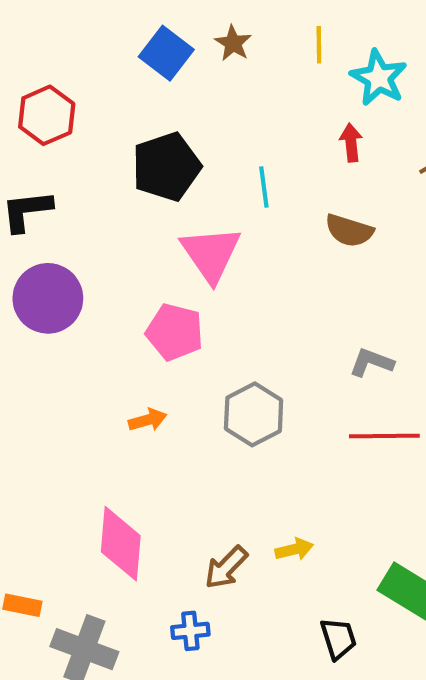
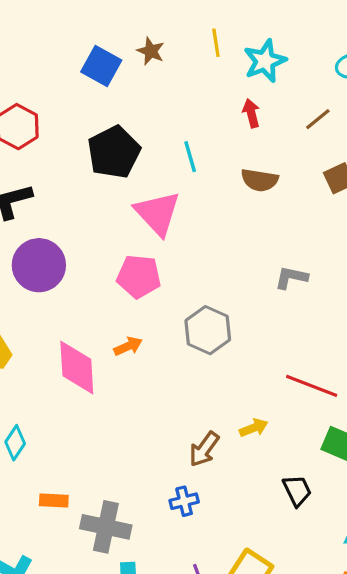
cyan star: (379, 78) -> (265, 61), turned 30
red line: (384, 436) -> (312, 386), moved, turned 30
pink diamond: (121, 544) -> (77, 368), moved

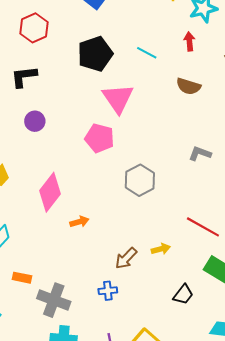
cyan line: (190, 157) -> (147, 53), moved, turned -54
purple circle: (39, 265) -> (35, 121), size x0.6
orange arrow: (128, 346) -> (79, 222), moved
pink diamond: (77, 368) -> (50, 192), turned 33
black trapezoid: (297, 491) -> (183, 294), turned 55

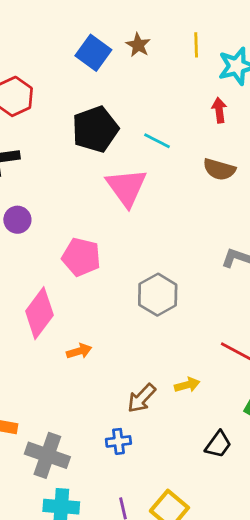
cyan line: (147, 53) -> (157, 141), moved
pink pentagon: (100, 138) -> (81, 257), moved

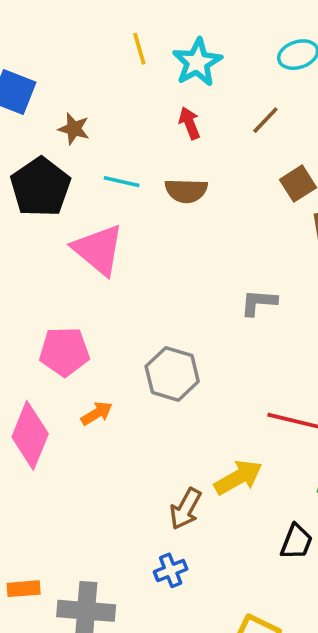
brown star: (138, 45) -> (74, 129), moved
brown semicircle: (219, 169) -> (186, 191), moved
orange arrow: (79, 351) -> (97, 413), moved
yellow arrow: (187, 385) -> (238, 477), size x1.5

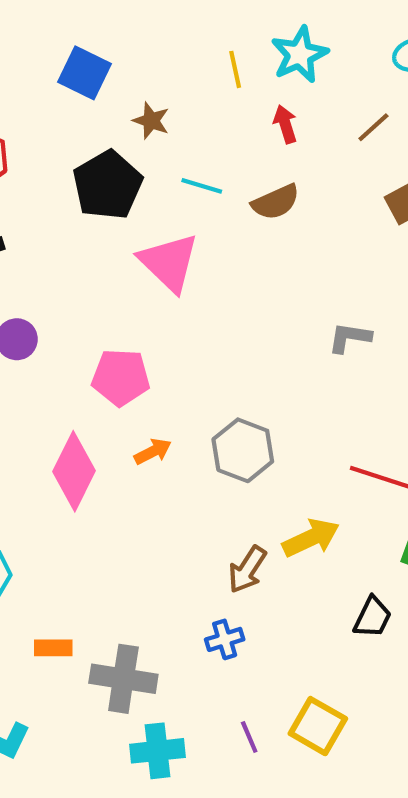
yellow line: (139, 49) -> (235, 69), moved
brown semicircle: (186, 191) -> (276, 202), turned -30
gray hexagon: (172, 374) -> (243, 450), moved

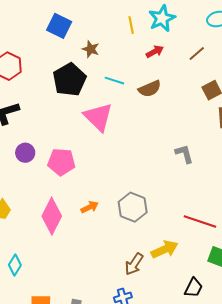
red arrow: (285, 124) -> (155, 52), turned 78
gray L-shape: (350, 337) -> (184, 154), turned 65
pink pentagon: (121, 377) -> (61, 162), moved

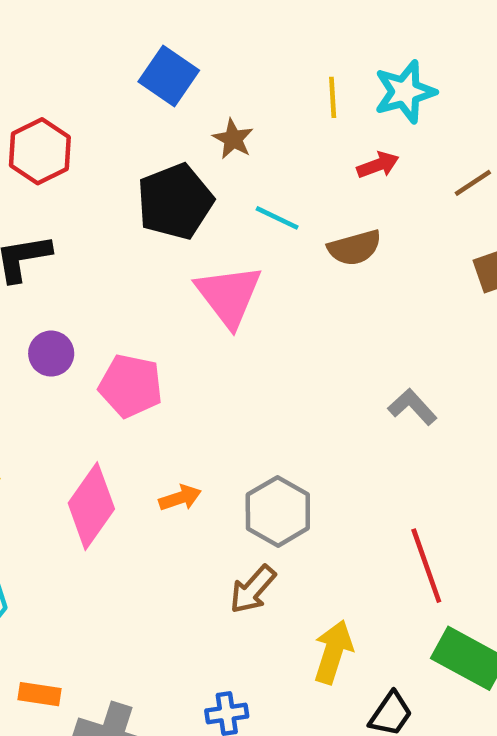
gray L-shape: (184, 154) -> (412, 407), turned -35
red line: (200, 221) -> (426, 566), turned 44
yellow arrow: (165, 249) -> (333, 652), moved, turned -56
brown arrow: (134, 264) -> (253, 589), moved

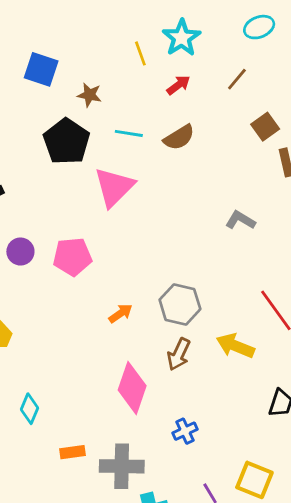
pink triangle: (229, 296) -> (114, 187), turned 39
pink diamond: (91, 506) -> (132, 388), moved
yellow arrow: (333, 652) -> (235, 346), moved, turned -69

